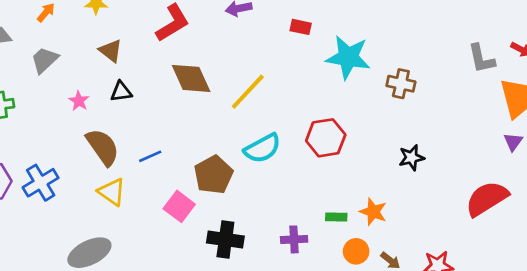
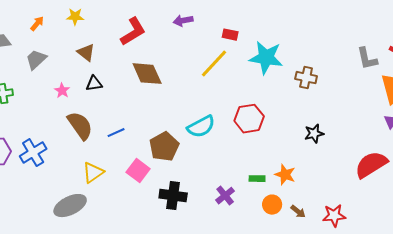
yellow line: (248, 92) -> (214, 64), moved
yellow triangle: (112, 192) -> (93, 173), moved, turned 50
purple cross: (294, 239) -> (225, 196), turned -36

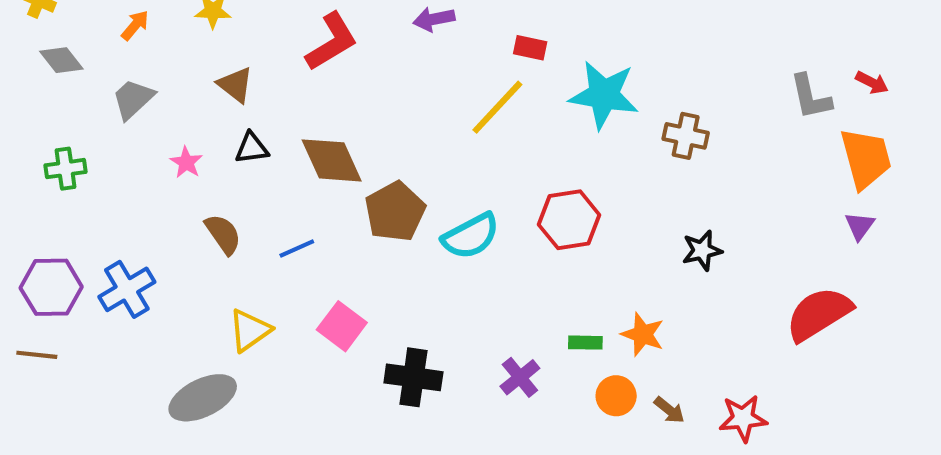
brown diamond: (147, 74) -> (332, 160), moved
brown semicircle: (80, 126) -> (223, 234), size x0.7
brown pentagon: (164, 147) -> (395, 212), moved

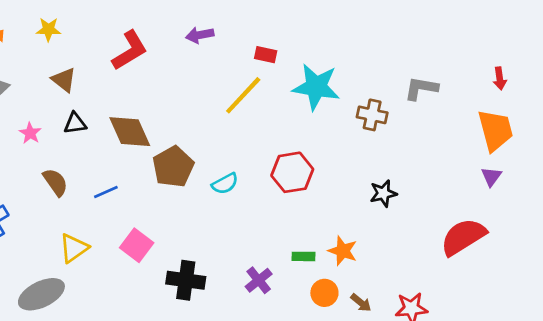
red arrow: (872, 83) -> (500, 78), turned 55
gray L-shape: (811, 97) -> (421, 88), moved, turned 112
cyan semicircle: (471, 236) -> (225, 184), size x0.7

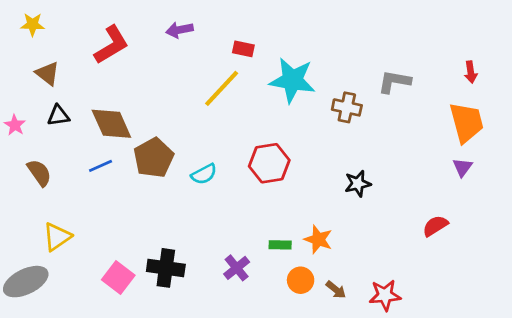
blue line: (106, 192) -> (101, 166), moved
red semicircle: (463, 237) -> (435, 226), size x0.6
pink square: (137, 245) -> (118, 277), moved

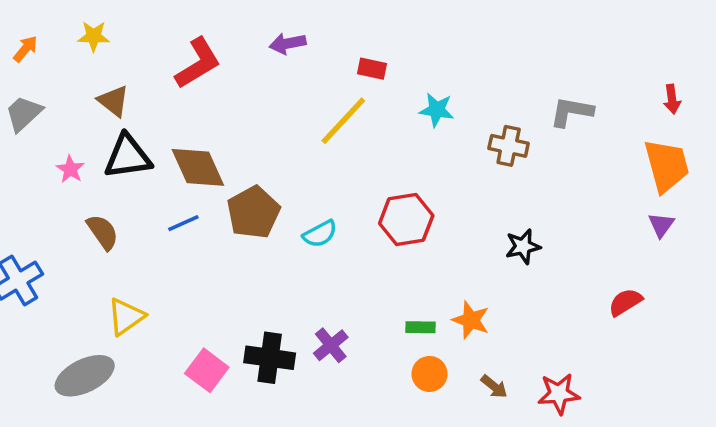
cyan star: (292, 80) -> (437, 110), size x0.6
black triangle: (58, 116) -> (128, 157), size x1.6
purple cross: (237, 268) -> (331, 345), moved
orange circle: (301, 280) -> (430, 374), moved

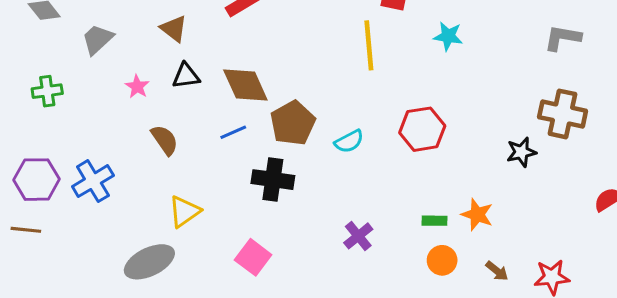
yellow line: (343, 121) -> (369, 45), turned -48
brown cross: (509, 146) -> (563, 114), moved, size x1.4
black triangle: (128, 157) -> (186, 76), size x0.7
black cross: (270, 358) -> (273, 180), moved

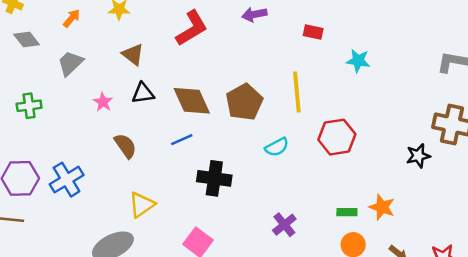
yellow line: (369, 45) -> (297, 92), moved
brown pentagon: (293, 123) -> (244, 102), moved

